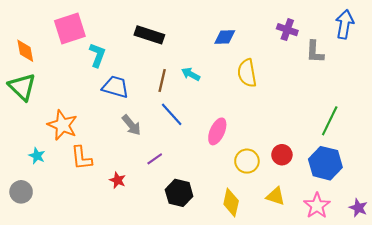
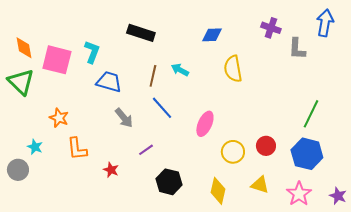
pink square: (70, 29) -> (57, 60), moved, turned 32
orange star: (62, 125) -> (59, 118), size x0.7
gray circle: (21, 192) -> (18, 170), moved

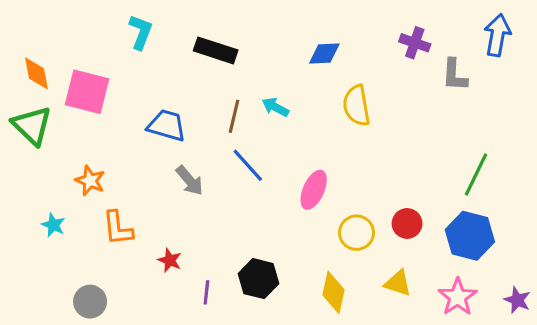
cyan L-shape: (92, 52) -> (141, 32), moved
purple line: (146, 150) -> (206, 292), moved, turned -49
gray circle: (18, 170) -> (90, 302), moved

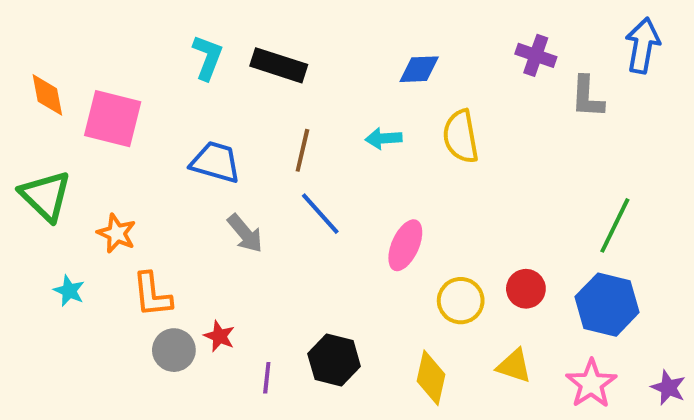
cyan L-shape: (141, 32) -> (208, 57), moved
cyan arrow: (275, 107) -> (384, 138), moved, turned -32
green triangle: (32, 125) -> (45, 196), moved
gray circle: (90, 302) -> (174, 350), moved

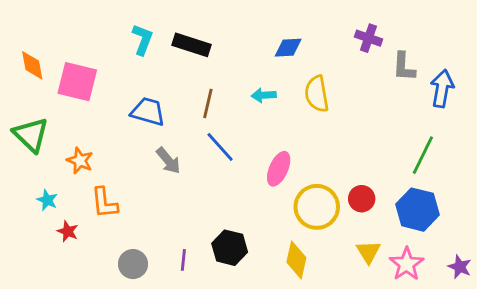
blue arrow: (643, 45) -> (442, 88), moved
yellow circle: (461, 301) -> (317, 207), size x1.4
red star: (219, 336) -> (68, 231), moved
gray circle: (174, 350) -> (133, 264), moved
yellow triangle: (514, 366) -> (368, 252), moved, turned 40

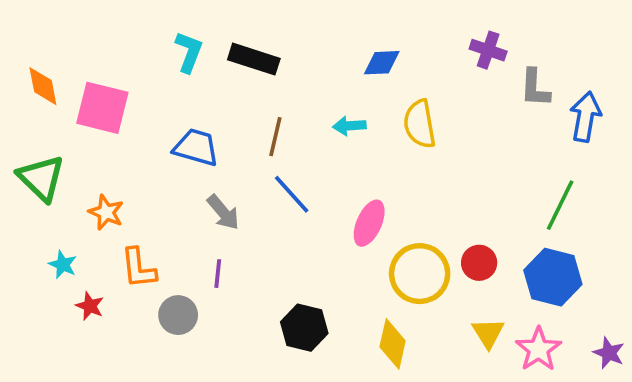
purple line: (183, 260) -> (218, 274), moved
gray circle: (133, 264) -> (178, 315), moved

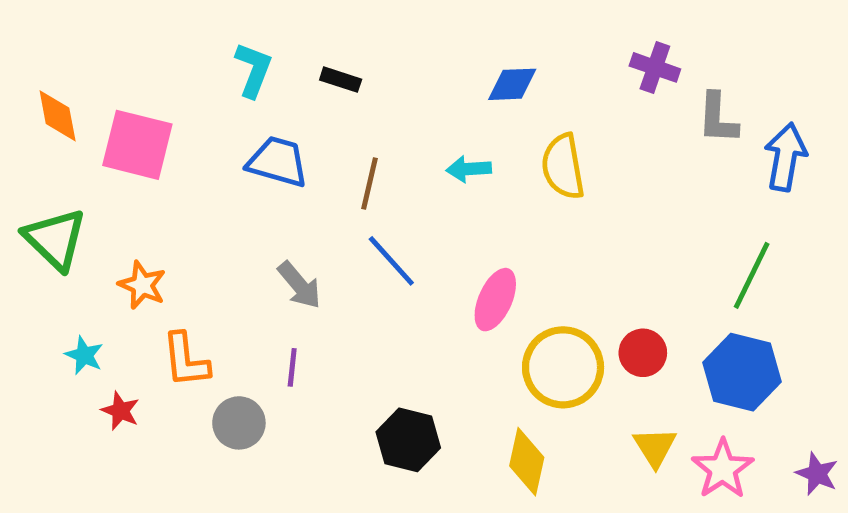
black rectangle: (254, 59) -> (341, 80), size x0.6
blue trapezoid: (196, 147) -> (278, 162), moved

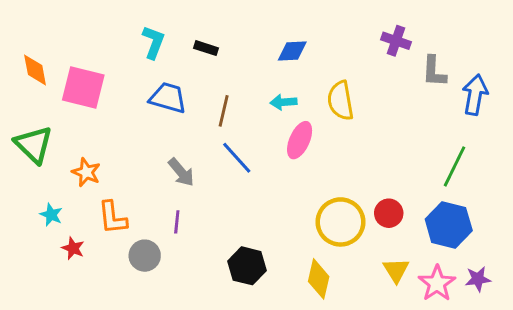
blue diamond: (512, 84) -> (292, 51), moved
pink ellipse: (495, 300) -> (300, 140), moved
purple star: (817, 474) -> (478, 279), moved, turned -30

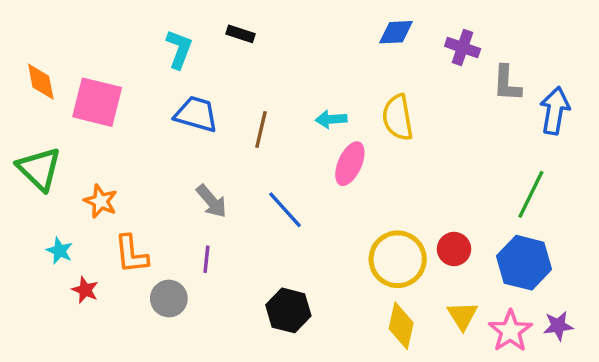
black rectangle: (206, 48) -> (241, 34), moved
blue diamond: (292, 51) -> (396, 32), moved
blue line: (237, 158) -> (285, 210), moved
yellow diamond: (319, 279) -> (401, 326), moved

